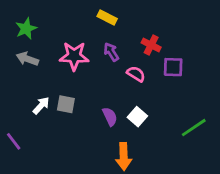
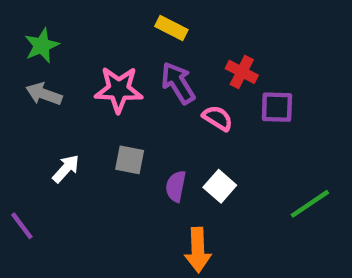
purple arrow: (111, 52) -> (178, 83), size x1.4
gray square: (66, 104) -> (130, 160), moved
purple semicircle: (110, 117) -> (176, 186), turned -144

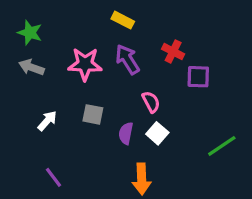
green star: (42, 46) -> (30, 33), turned -30
pink semicircle: (218, 118) -> (151, 102), moved, turned 30
purple line: (22, 226) -> (53, 177), moved

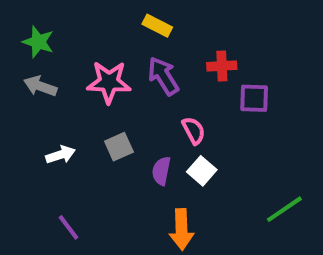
red cross: (173, 52) -> (222, 66), turned -30
gray square: (93, 114) -> (119, 147), turned -35
white arrow: (47, 121) -> (60, 155), turned 30
green line: (222, 146) -> (284, 209), moved

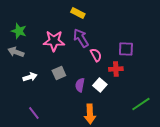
green star: (38, 42) -> (19, 31), moved
red cross: (222, 66) -> (116, 69), moved
gray arrow: (40, 86) -> (16, 52), moved
pink semicircle: (194, 131) -> (96, 55), moved

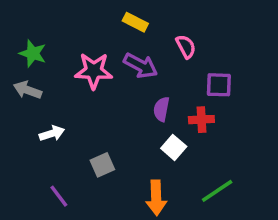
purple arrow: (81, 38) -> (141, 66), turned 150
pink semicircle: (96, 55) -> (186, 47), moved
gray square: (59, 73) -> (102, 165), moved
purple semicircle: (80, 85) -> (161, 109), moved
green line: (141, 104) -> (217, 191), moved

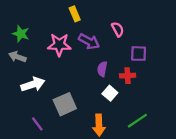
yellow rectangle: (135, 22) -> (75, 14), moved, turned 40
white arrow: (52, 133) -> (33, 84), size x1.5
gray square: (102, 165) -> (65, 104), size x1.5

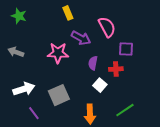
pink semicircle: (118, 29) -> (107, 27), size x1.5
green star: (21, 34) -> (19, 16), moved
pink star: (59, 45) -> (58, 53), moved
white arrow: (33, 84) -> (24, 89), moved

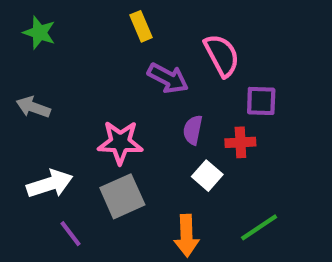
pink star: (58, 53) -> (120, 142), moved

